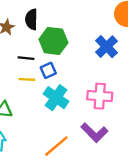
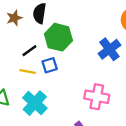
black line: (26, 58) -> (29, 51), turned -49
cyan cross: (56, 98) -> (35, 103), moved

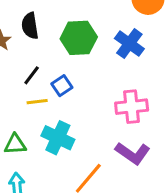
green hexagon: (58, 37) -> (79, 38), moved

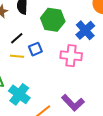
pink cross: (132, 107) -> (71, 56), moved
cyan cross: (58, 138) -> (19, 94), moved

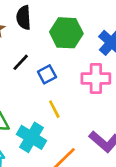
yellow line: (17, 56) -> (54, 109), moved, turned 64

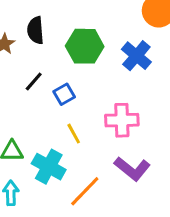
pink cross: (96, 79) -> (122, 120), moved

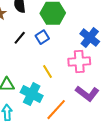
blue cross: (136, 56) -> (90, 38), moved
blue square: (64, 94) -> (42, 37), moved

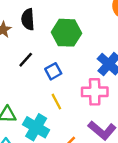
blue square: (42, 37) -> (53, 71), moved

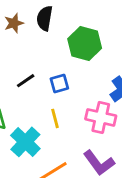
black line: (26, 60) -> (26, 81), moved

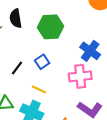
yellow line: (55, 118) -> (39, 89), moved, turned -32

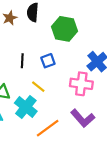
black line: (17, 68) -> (22, 61), turned -48

